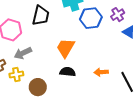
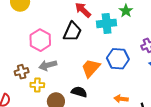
blue hexagon: (91, 18) -> (118, 59), moved
black semicircle: (68, 72) -> (79, 92), moved

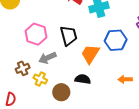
black trapezoid: (72, 32) -> (69, 36), moved, turned -30
yellow cross: (37, 85) -> (40, 79), turned 32

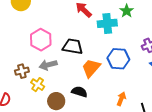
black trapezoid: (69, 36) -> (73, 46), turned -75
orange arrow: (125, 79) -> (121, 99), turned 104

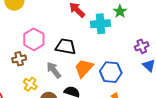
blue hexagon: (118, 59) -> (111, 72), moved
gray arrow: (48, 65) -> (54, 70), moved, turned 66
brown cross: (22, 71) -> (19, 59), moved

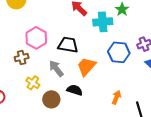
blue hexagon: (111, 72) -> (119, 52), moved

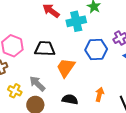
gray arrow: (56, 69) -> (37, 84), moved
black semicircle: (75, 90) -> (70, 99), moved

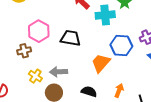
orange trapezoid: (66, 68) -> (101, 63), moved
gray arrow: (37, 84) -> (59, 72), turned -54

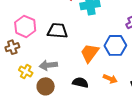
blue hexagon: (121, 45) -> (115, 45), moved
orange arrow: (119, 90) -> (110, 79), turned 96

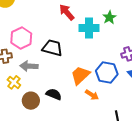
gray arrow: (48, 65) -> (29, 66), moved
orange arrow: (110, 79) -> (92, 95), moved
black semicircle: (80, 83) -> (54, 94), moved

